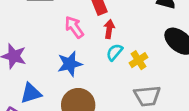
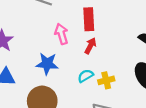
cyan semicircle: (114, 52) -> (86, 76), moved

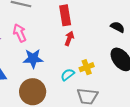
pink arrow: (61, 34) -> (20, 33), moved
cyan semicircle: (86, 76) -> (68, 75), moved

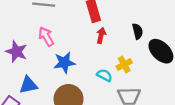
black semicircle: (118, 27) -> (137, 31), moved, turned 56
cyan semicircle: (68, 75) -> (104, 75), turned 72

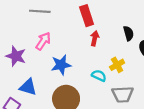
pink arrow: (46, 37) -> (43, 41), turned 66
blue triangle: (28, 85) -> (28, 87), turned 30

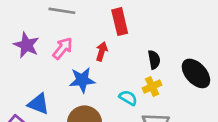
black semicircle: (129, 33) -> (154, 60), moved
red arrow: (95, 38) -> (102, 51), moved
purple star: (16, 56) -> (26, 45), moved

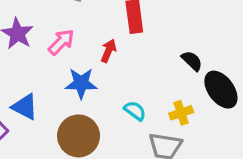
black semicircle: (154, 60) -> (192, 61), moved, turned -42
yellow cross: (152, 87) -> (181, 113), moved

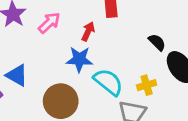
blue star: (81, 83) -> (79, 59), moved
cyan semicircle: (135, 111) -> (108, 82), size x1.6

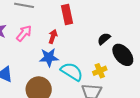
black semicircle: (157, 42) -> (104, 39), turned -80

